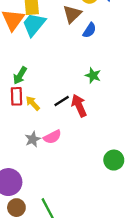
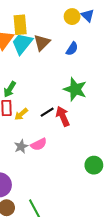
brown triangle: (72, 14) -> (42, 43), moved
green star: (93, 75) -> (75, 89), size x1.6
yellow arrow: (33, 103) -> (21, 114), turned -88

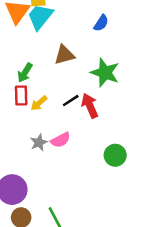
brown triangle: (42, 43) -> (64, 55), moved, turned 30
green circle: (94, 165) -> (115, 155), moved

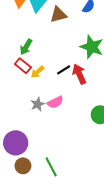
brown triangle: (64, 55) -> (58, 15), moved
red rectangle: (21, 96) -> (23, 66), turned -49

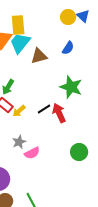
pink semicircle: (55, 102) -> (32, 153), moved

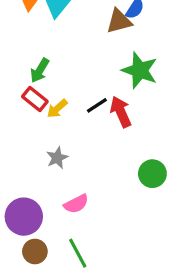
brown triangle: (39, 56) -> (119, 21), moved
pink semicircle: (32, 153) -> (76, 204), moved

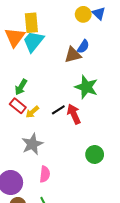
gray star: (57, 158) -> (32, 144), size x1.5
pink semicircle: (76, 204) -> (45, 174), turned -56

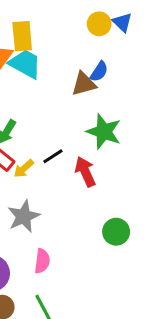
cyan trapezoid: (33, 41) -> (25, 64), turned 80
black line: (58, 110) -> (53, 156), moved

